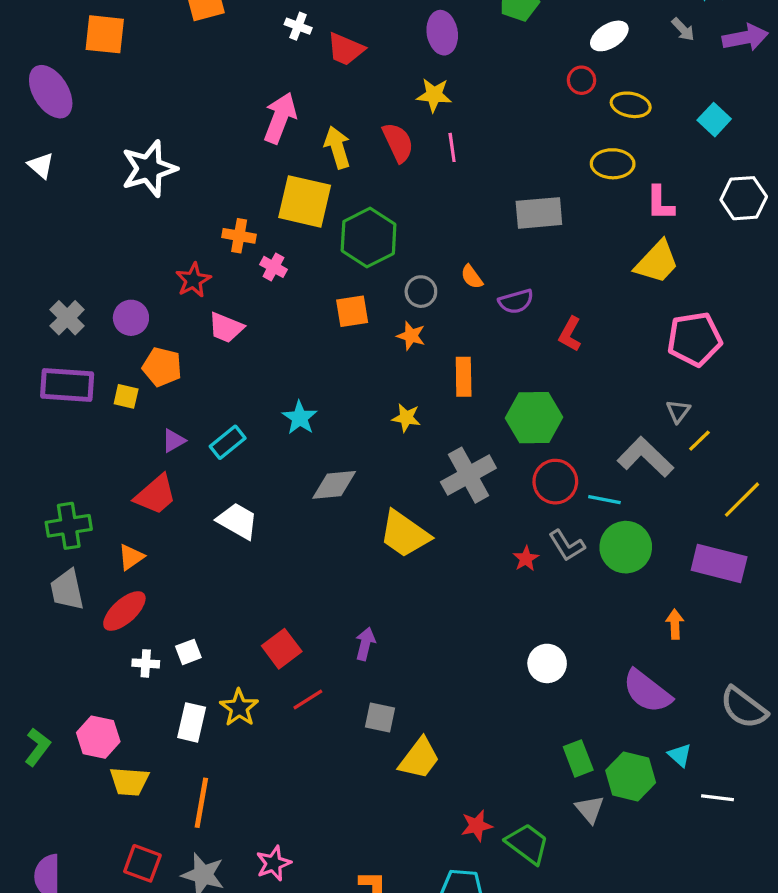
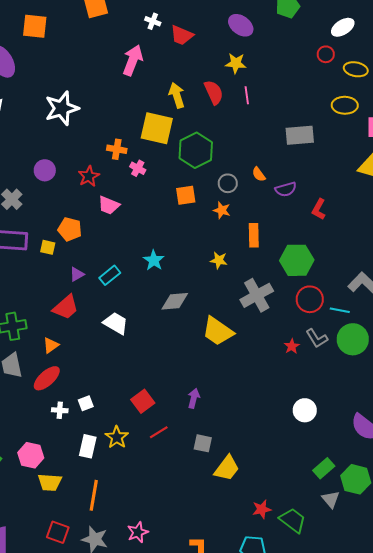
purple ellipse: (442, 33) -> (241, 25), turned -45
pink arrow: (280, 118) -> (133, 60), moved
purple circle: (131, 318) -> (45, 170), moved
green rectangle: (578, 758) -> (324, 468), turned 70

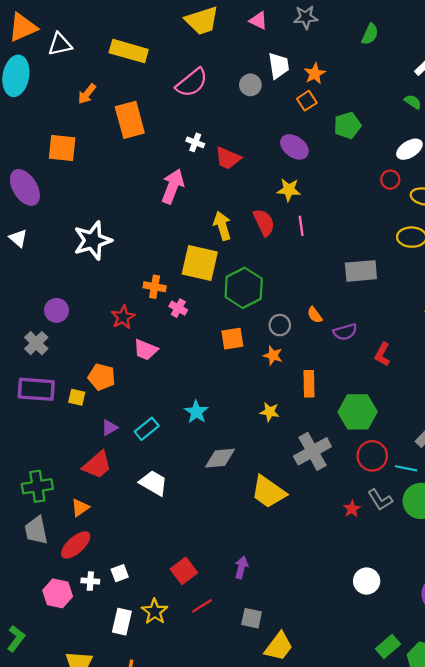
purple circle: (45, 170) -> (56, 310), moved
pink hexagon: (31, 455) -> (58, 593), moved

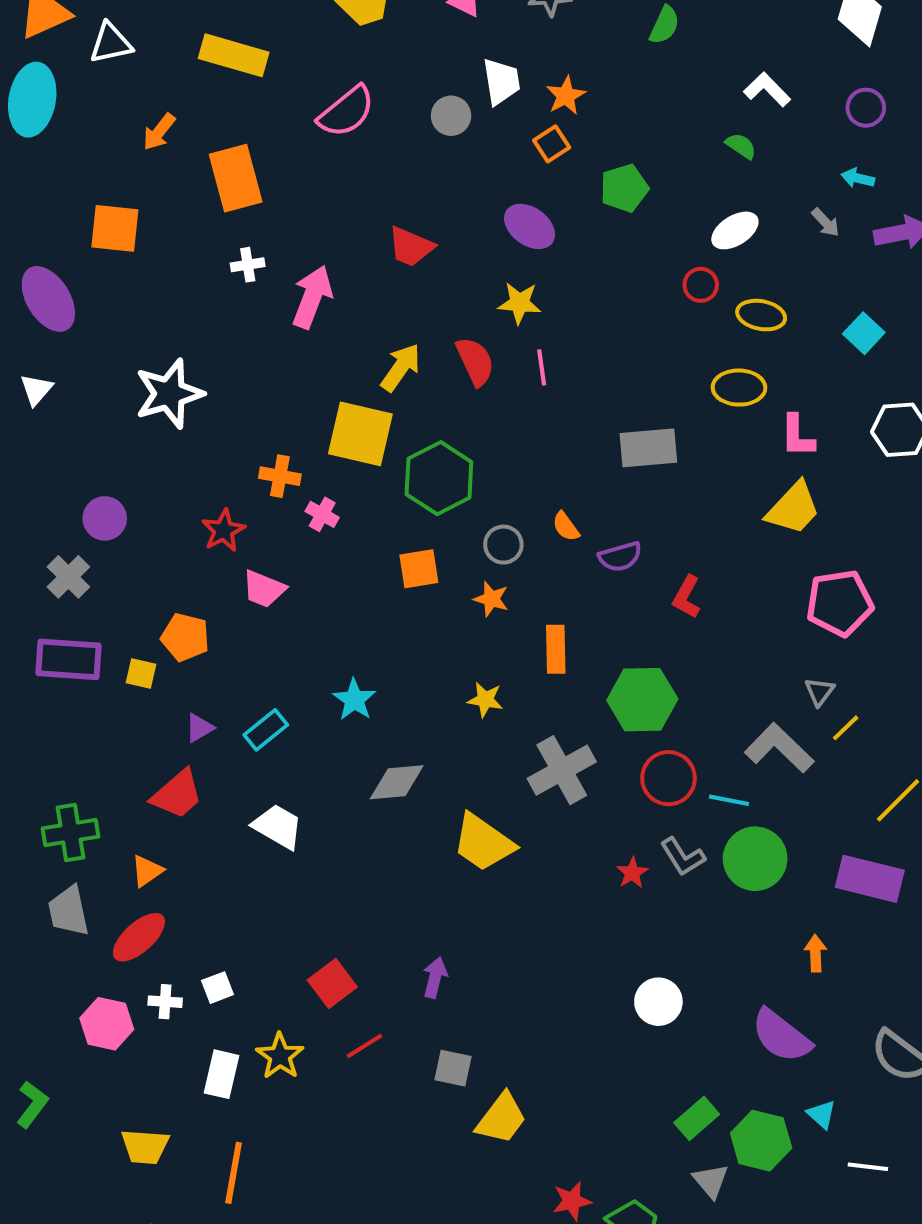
white cross: (195, 142) -> (248, 265), moved, turned -30
yellow arrow: (222, 226) -> (401, 367), turned 52
white triangle: (18, 238) -> (36, 390), turned 30

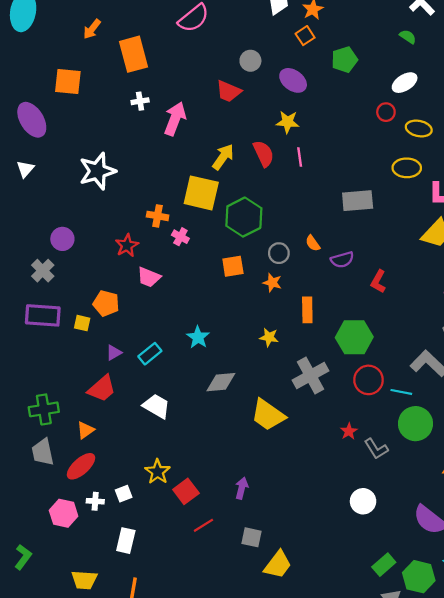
gray circle: (451, 116) -> (250, 61), moved
gray L-shape: (683, 857) -> (376, 449), moved
yellow star: (280, 1056) -> (158, 472), moved

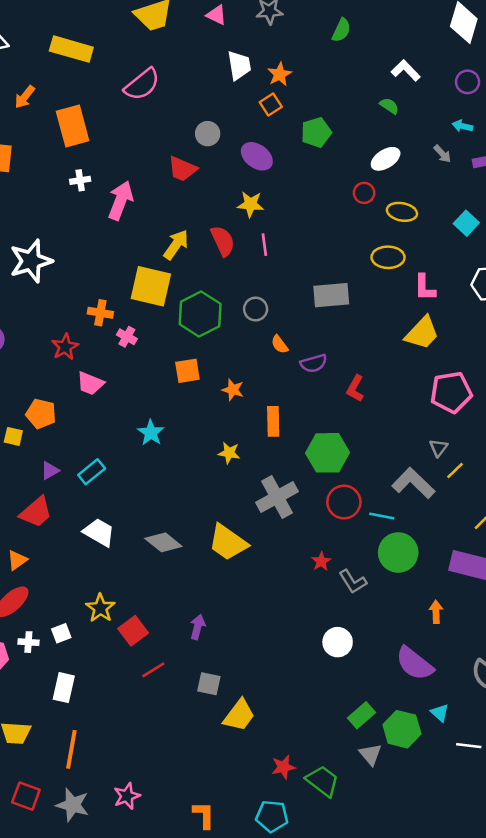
gray circle: (279, 253) -> (256, 309), moved
cyan star: (198, 337) -> (151, 433), moved
gray diamond: (221, 382) -> (163, 542), moved, turned 44

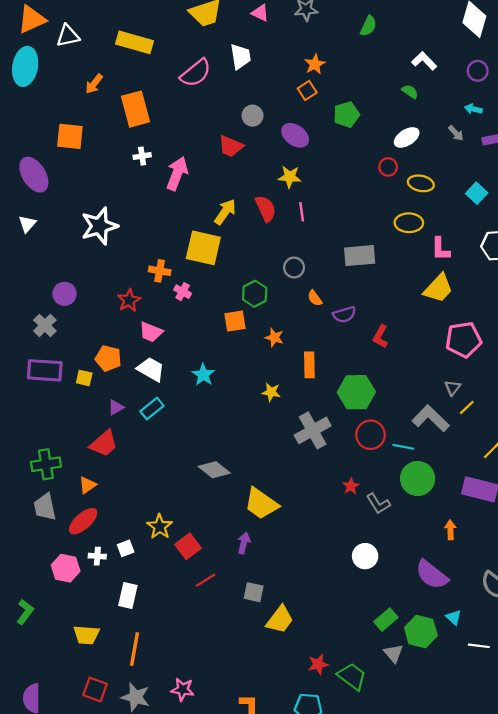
white trapezoid: (239, 65) -> (240, 57), moved
green hexagon: (200, 314) -> (255, 294), moved, size x0.7
white trapezoid: (99, 532) -> (151, 369), moved
yellow trapezoid: (228, 542) -> (261, 504), moved
pink star: (127, 796) -> (183, 689), turned 30

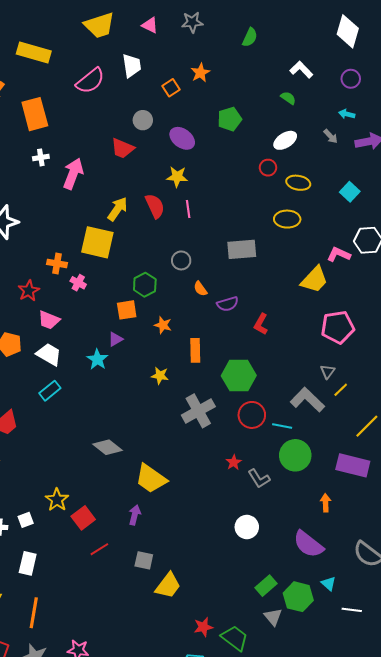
orange square: (307, 90) -> (171, 88), moved
pink L-shape: (441, 249) -> (339, 254), moved, turned 115
purple triangle: (116, 407) -> (116, 339), moved

